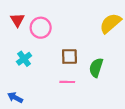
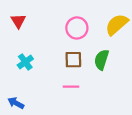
pink circle: (41, 28) -> (77, 28), moved
green semicircle: (96, 68) -> (101, 60), moved

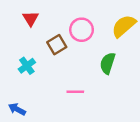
red triangle: (18, 21) -> (31, 19), moved
brown square: (73, 60) -> (57, 45), moved, turned -30

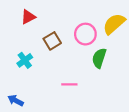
red triangle: (31, 19) -> (28, 17), turned 35
pink circle: (82, 30) -> (85, 34), moved

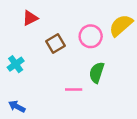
green semicircle: (99, 58) -> (97, 73), moved
cyan cross: (25, 60) -> (16, 64), moved

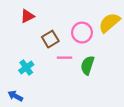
cyan cross: (16, 64) -> (26, 68), moved
pink line: (74, 90) -> (64, 58), moved

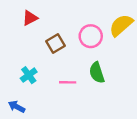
pink line: (64, 58) -> (68, 82), moved
green semicircle: (87, 65) -> (97, 73), turned -36

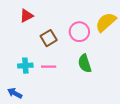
cyan cross: (29, 75) -> (25, 66), turned 32
pink line: (68, 82) -> (49, 67), moved

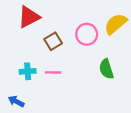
red triangle: (26, 16) -> (29, 17), size x1.5
green semicircle: (85, 63) -> (106, 69), moved

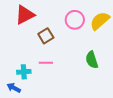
pink circle: (87, 34) -> (75, 20), moved
cyan cross: (28, 71) -> (24, 72), moved

